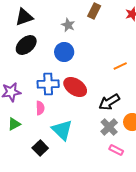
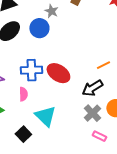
blue circle: (64, 52) -> (39, 28), moved
orange line: (120, 66) -> (103, 65), moved

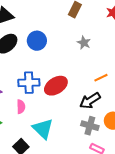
gray star: (51, 11) -> (84, 43), moved
red ellipse: (58, 73) -> (56, 86), turned -65
gray cross: (92, 113) -> (90, 126), turned -30

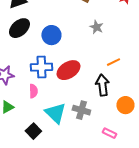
blue circle: (37, 41) -> (51, 35), moved
black arrow: (90, 101) -> (102, 85), turned 115
gray cross: (90, 126) -> (81, 110), moved

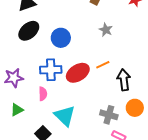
orange line: (113, 62) -> (103, 65), moved
black arrow: (102, 85) -> (124, 80), moved
gray cross: (81, 110) -> (109, 115), moved

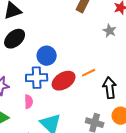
gray star: (106, 30) -> (110, 31), moved
blue circle: (61, 38) -> (47, 56), moved

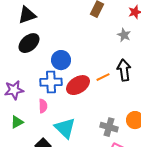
black arrow: (110, 88) -> (124, 70), moved

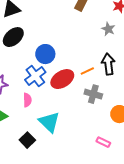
blue cross: (51, 82) -> (35, 76), turned -35
gray cross: (109, 127) -> (93, 94), moved

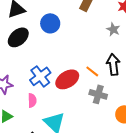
blue circle: (45, 54) -> (50, 23), moved
orange line: (87, 71) -> (92, 71), turned 64

